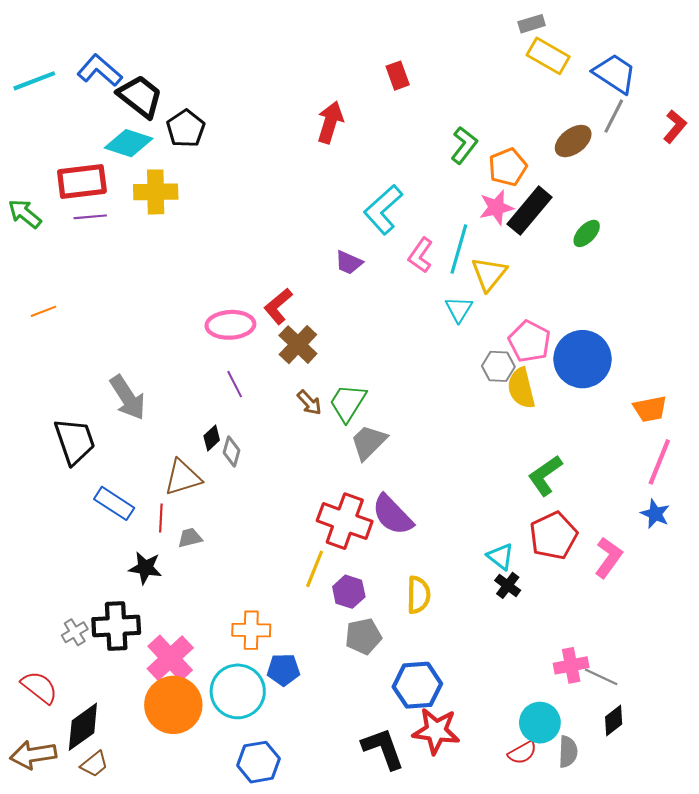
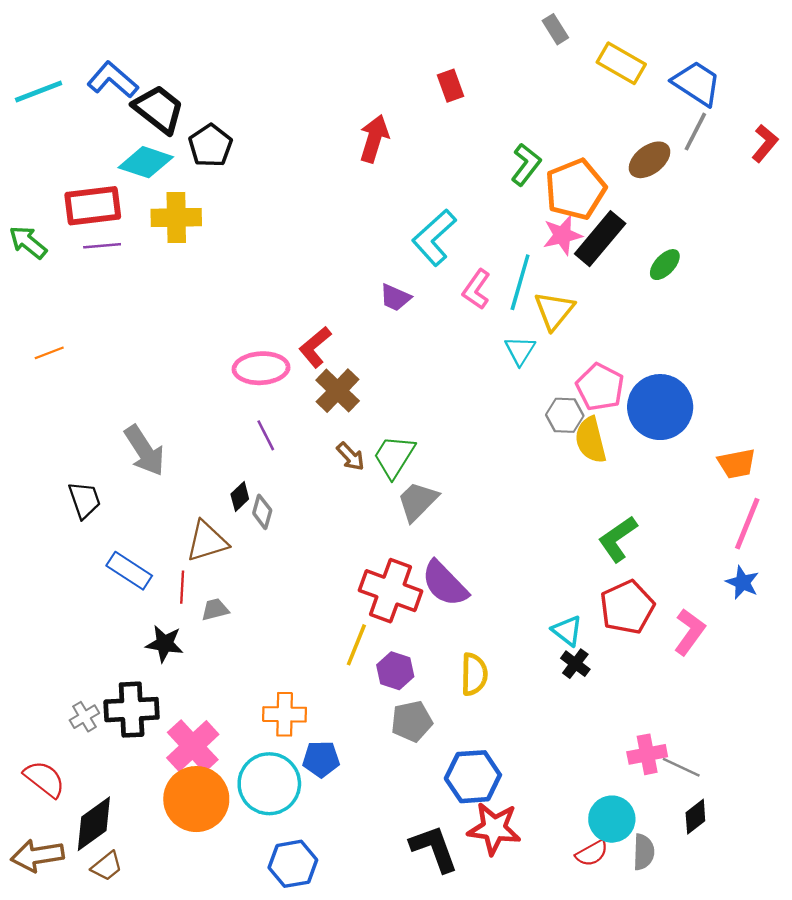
gray rectangle: (532, 24) -> (555, 29), moved, turned 75
orange pentagon: (508, 167) -> (575, 189), size x1.4
black trapezoid: (75, 441) -> (84, 500), size x0.7

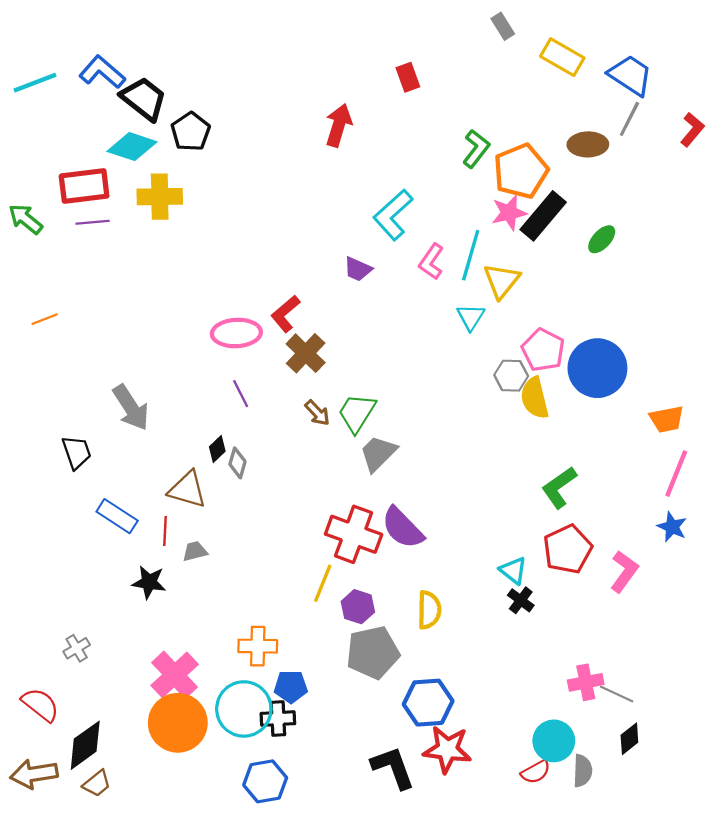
brown ellipse: (650, 160) -> (588, 144), turned 36
brown triangle: (207, 541) -> (187, 490), turned 33
black cross: (132, 710) -> (278, 719), moved, size x0.7
gray pentagon: (412, 721) -> (373, 653), size x1.4

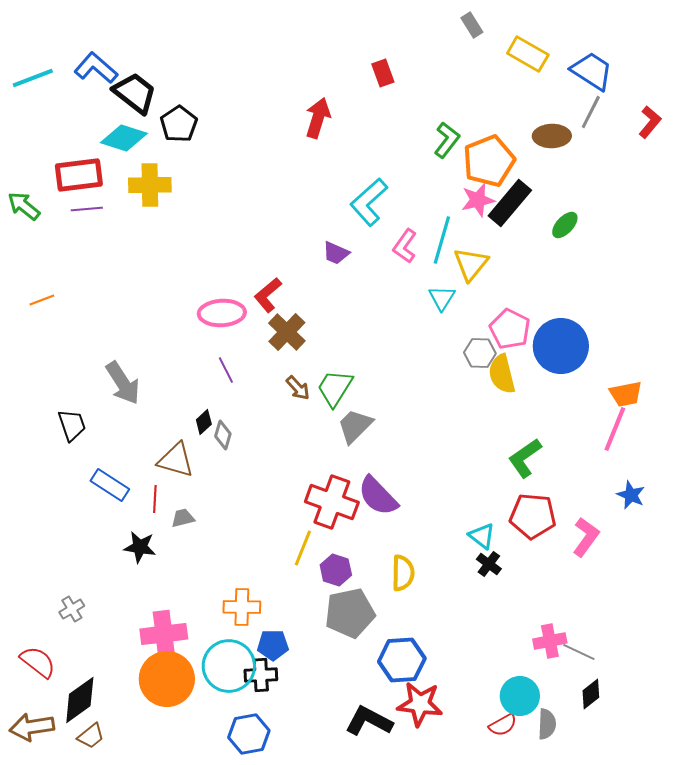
pink line: (676, 474) -> (615, 429), moved
red pentagon: (568, 549) -> (533, 516), turned 30
pink cross: (175, 675) -> (164, 634), turned 36
black L-shape: (393, 768) -> (369, 721), turned -42

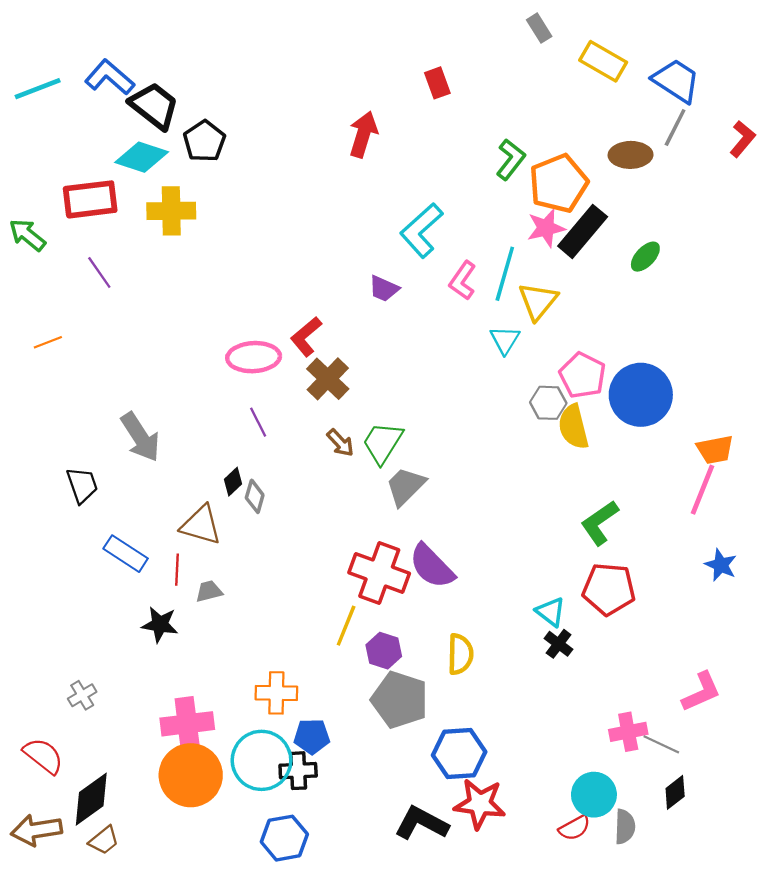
purple line: (87, 209) -> (99, 273), moved, turned 60
pink L-shape: (586, 537) -> (701, 692), moved, turned 30
gray pentagon: (350, 613) -> (400, 700), turned 30

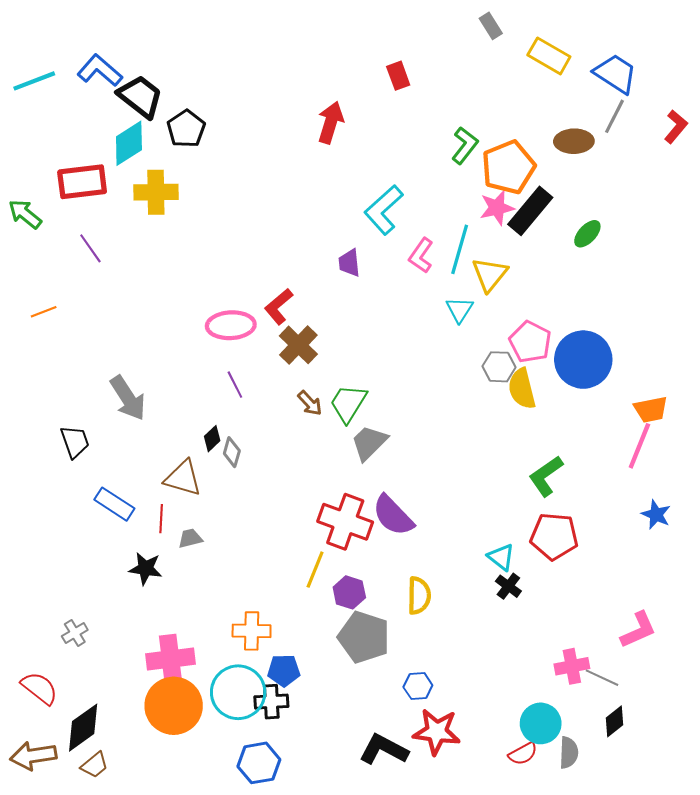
cyan diamond: (142, 157) -> (129, 143), turned -51
purple trapezoid: (384, 289) -> (349, 263), turned 60
blue hexagon: (459, 754) -> (418, 686), size x0.6

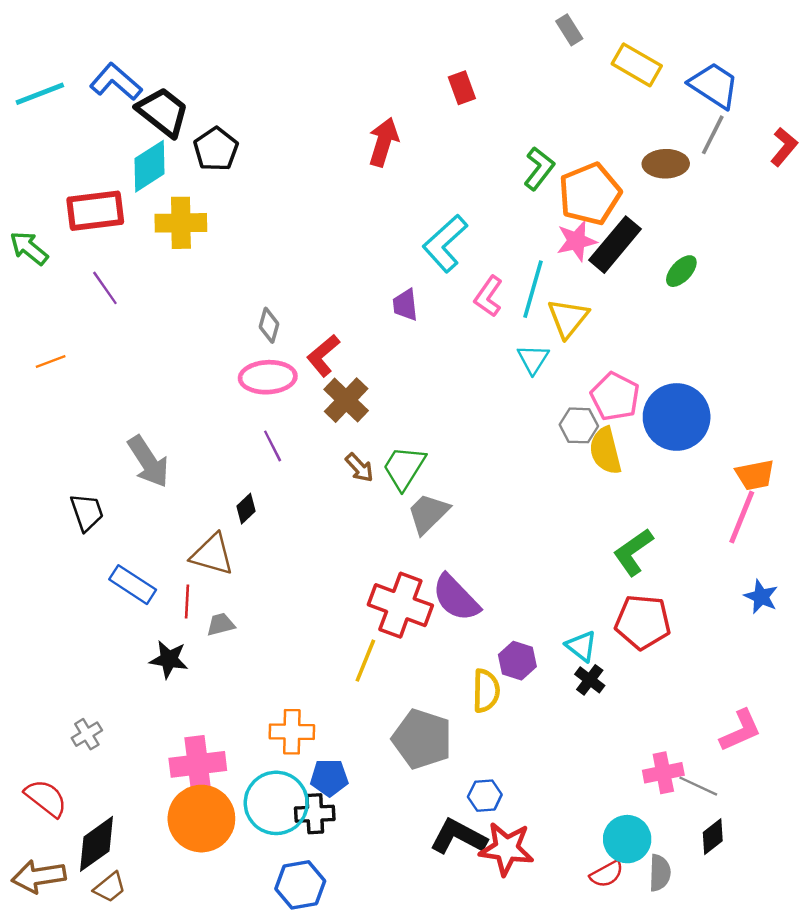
gray diamond: (232, 452) -> (269, 325), moved
purple hexagon: (349, 592) -> (517, 661), moved
black L-shape: (384, 749) -> (458, 837), moved

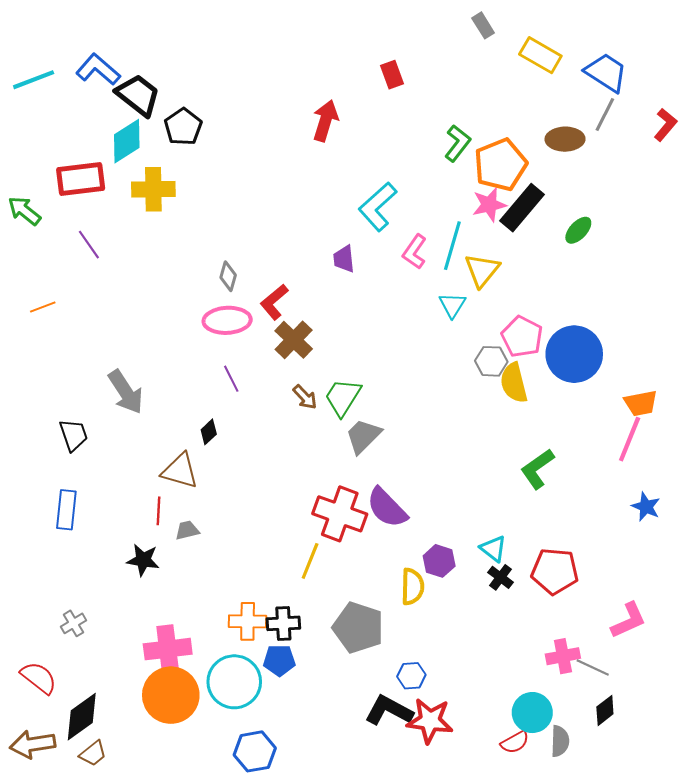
blue rectangle: (133, 585) -> (66, 510), moved, turned 63
red pentagon: (643, 622) -> (555, 571), moved
black cross: (315, 814) -> (283, 623), moved

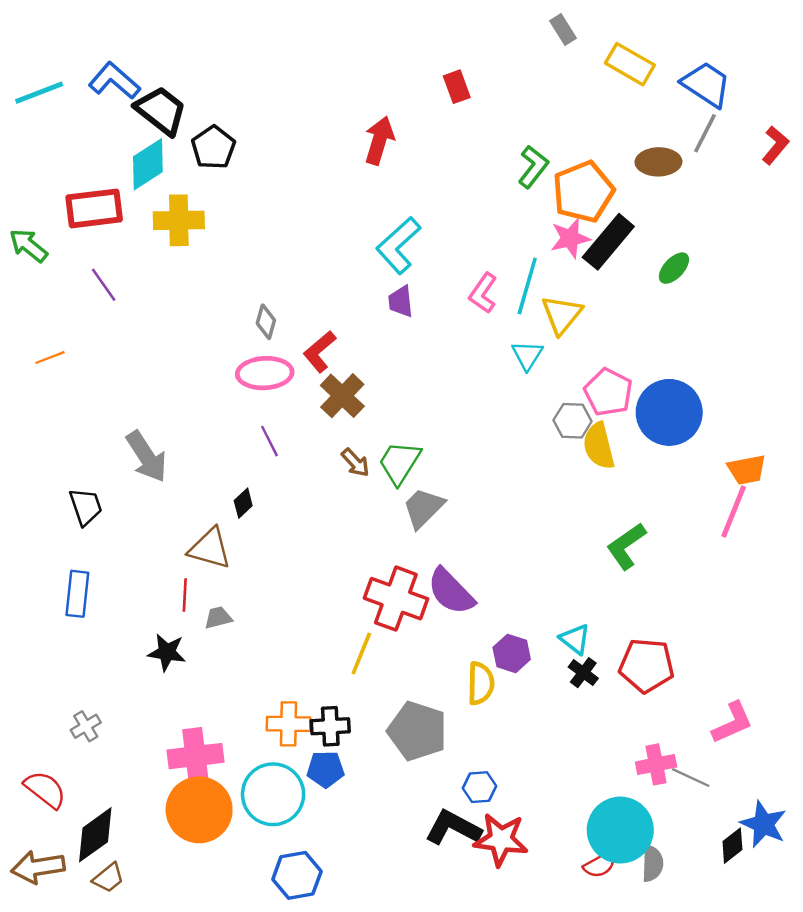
cyan L-shape: (378, 207) -> (398, 245), moved
blue star: (646, 507) -> (763, 824), moved, size x1.4
black diamond: (605, 710) -> (732, 846), moved
cyan circle: (532, 713) -> (620, 830), size x1.4

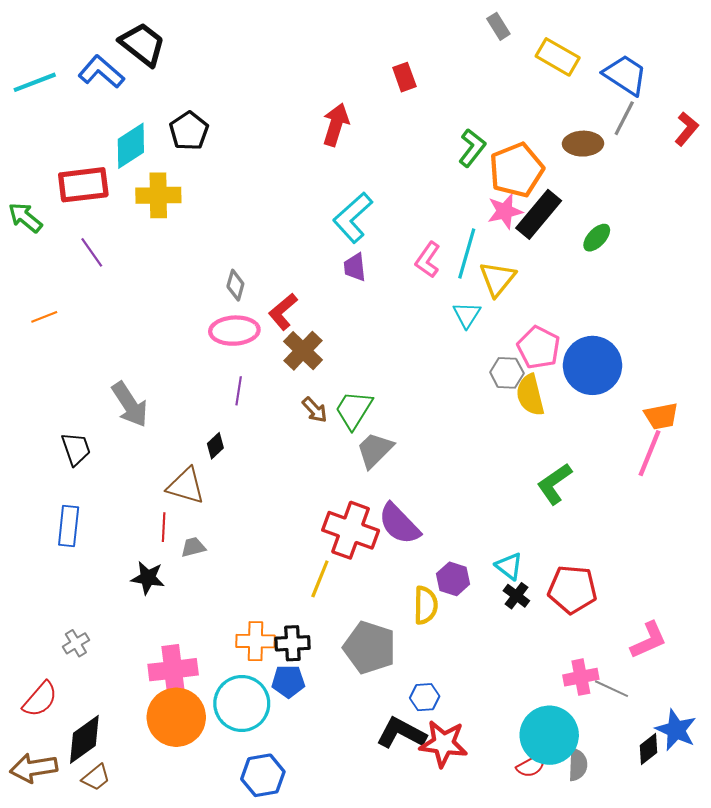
black trapezoid: (161, 111) -> (142, 44), moved
purple line: (269, 441) -> (239, 391), turned 36
red semicircle: (45, 789) -> (40, 699), turned 93

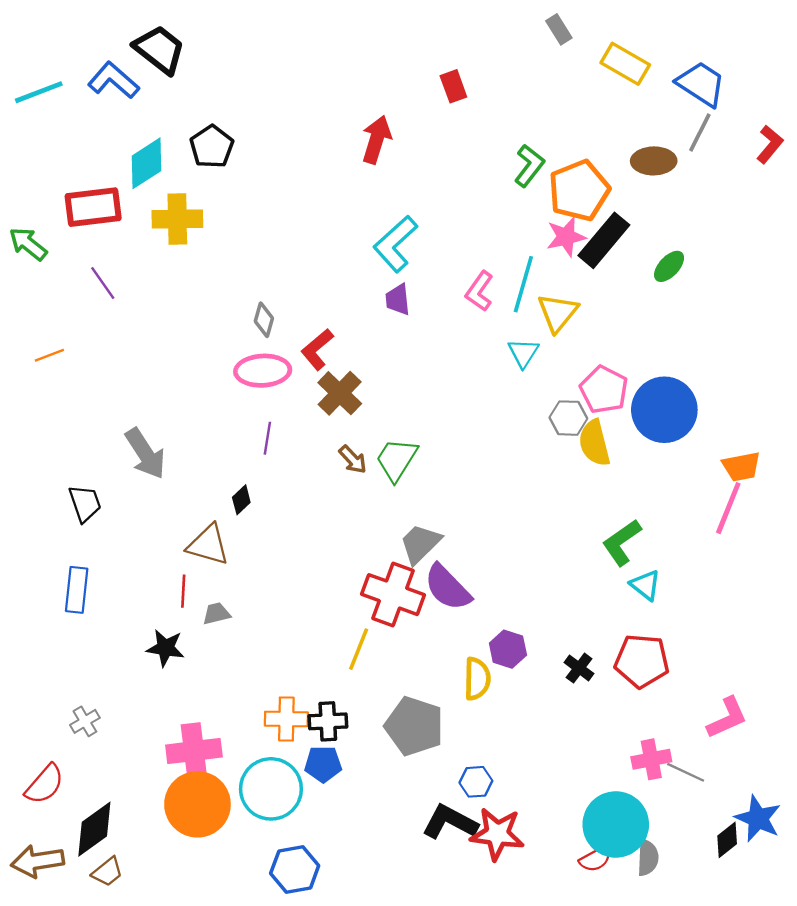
gray trapezoid: (375, 450) -> (420, 544), moved
cyan triangle: (509, 566) -> (645, 585), moved

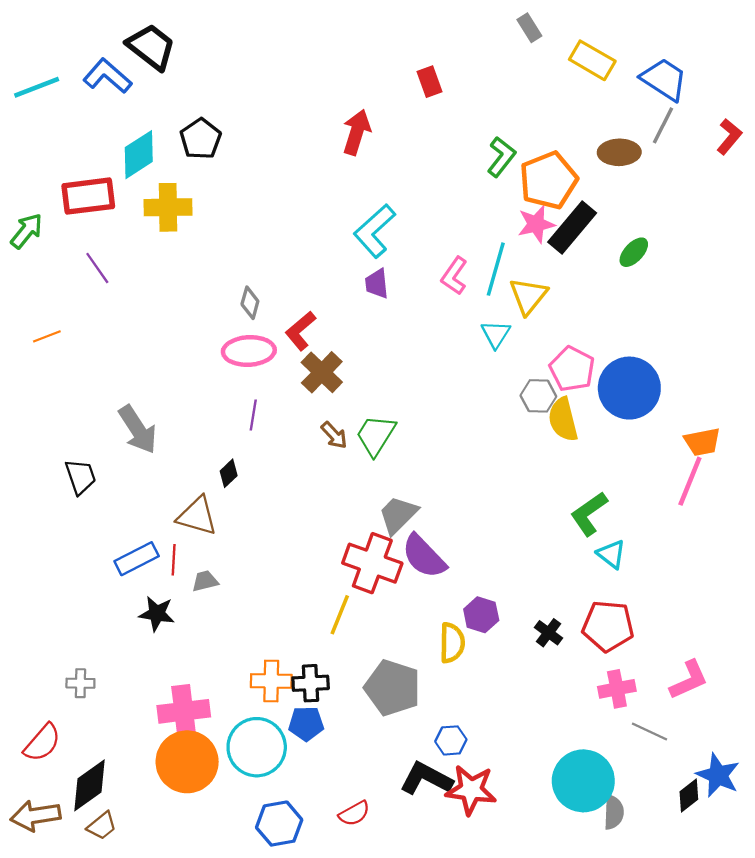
green arrow: (28, 244) -> (27, 231), turned 90
blue rectangle: (77, 590) -> (137, 559), moved, turned 57
gray cross: (85, 721) -> (80, 683), turned 32
pink cross: (651, 759) -> (617, 689), moved
red semicircle: (596, 859) -> (354, 813), moved

